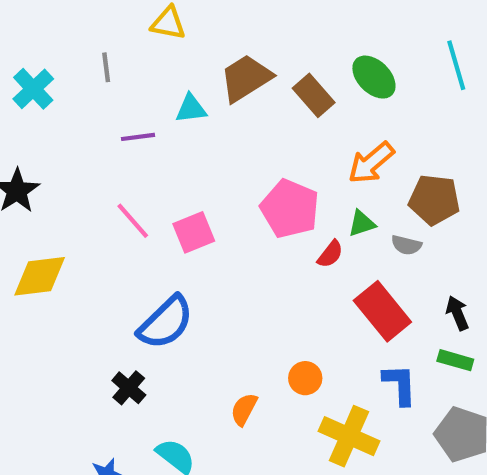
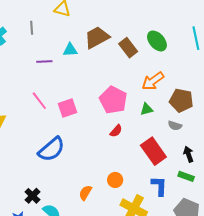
gray semicircle: (406, 245) -> (175, 126), moved
red semicircle: (330, 254) -> (116, 131), moved
black cross: (129, 388) -> (32, 196), moved

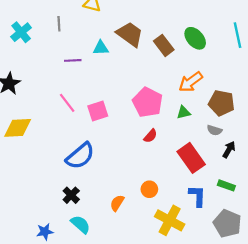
brown trapezoid: (97, 37) -> (130, 34), turned 64
black arrow: (189, 154) -> (229, 150), moved, turned 49
black cross: (32, 196) -> (71, 195), moved

